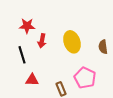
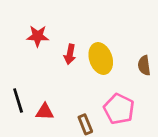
red arrow: (42, 41) -> (70, 54), moved
black line: (22, 55) -> (18, 101), moved

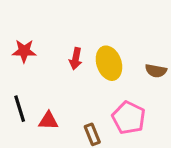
red star: (38, 36) -> (24, 51), moved
brown semicircle: (144, 65) -> (156, 71), turned -72

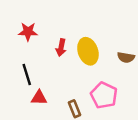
red star: (24, 51) -> (28, 32), moved
black line: (20, 109) -> (27, 75), moved

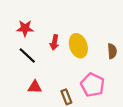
brown semicircle: (126, 57) -> (112, 51), turned -104
black line: (27, 75) -> (27, 56), moved, turned -30

